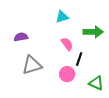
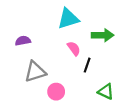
cyan triangle: (62, 17) -> (68, 19), size x1.5
pink circle: (67, 74) -> (56, 92), moved

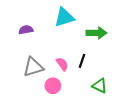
purple semicircle: (23, 41) -> (26, 30), moved
pink semicircle: (74, 48) -> (62, 64), moved

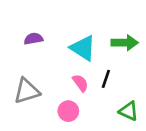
cyan triangle: (64, 17) -> (83, 48), moved, turned 50
gray triangle: (33, 67) -> (27, 91), moved

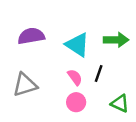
purple semicircle: (33, 39) -> (31, 36), size x1.5
pink circle: (68, 111) -> (76, 102), moved

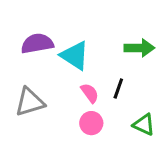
cyan triangle: (77, 45) -> (75, 55), moved

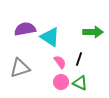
green triangle: (144, 125) -> (80, 83), moved

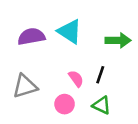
cyan triangle: (50, 37) -> (70, 31), moved
pink circle: (61, 82) -> (65, 104), moved

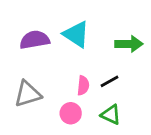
black line: (100, 75) -> (109, 81), turned 42
pink semicircle: (76, 79) -> (83, 86), turned 42

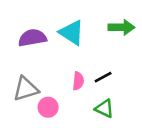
green arrow: (129, 44) -> (121, 27), moved
pink circle: (71, 113) -> (48, 107), moved

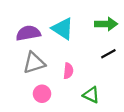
black line: (103, 77) -> (108, 54), moved
gray triangle: (26, 89) -> (34, 63), moved

